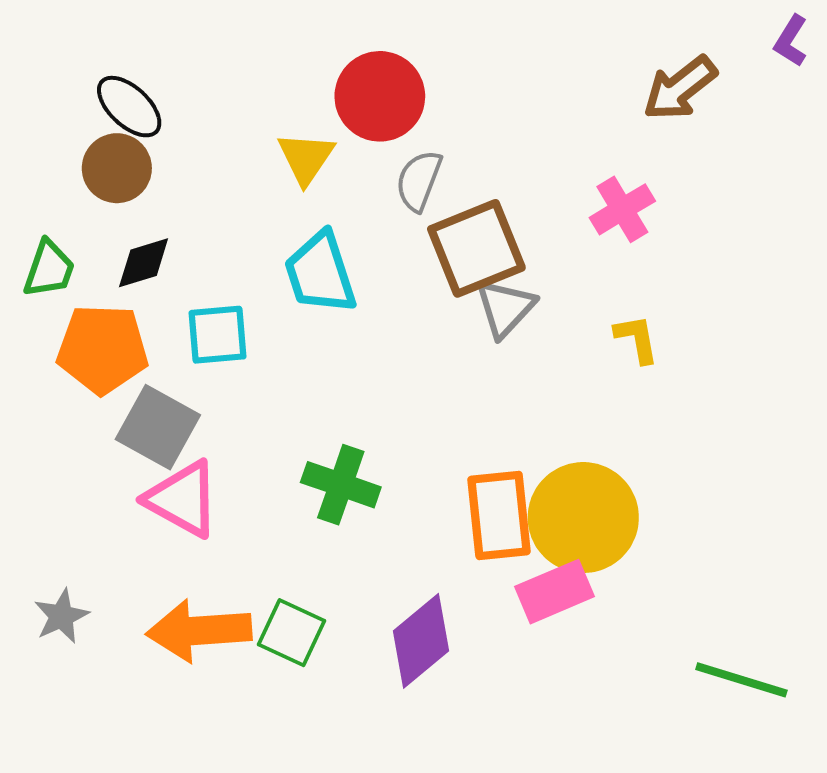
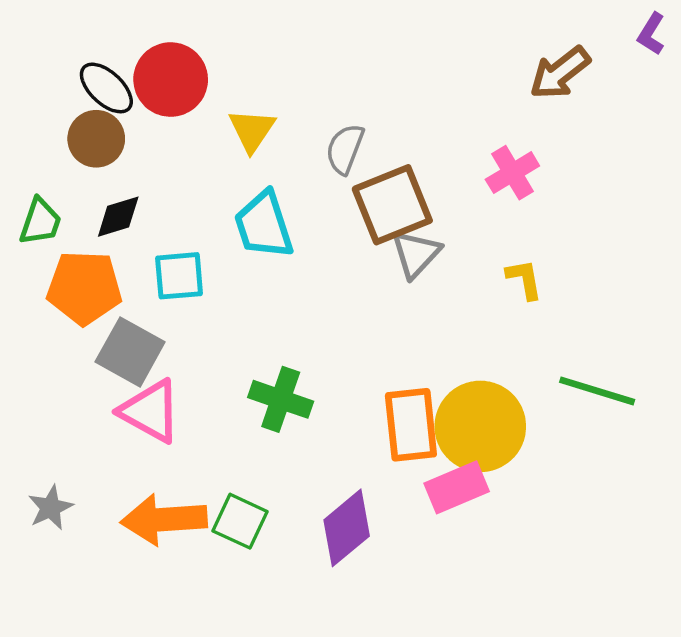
red circle: (380, 96) -> (171, 80), moved
green line: (741, 680) -> (597, 391), moved

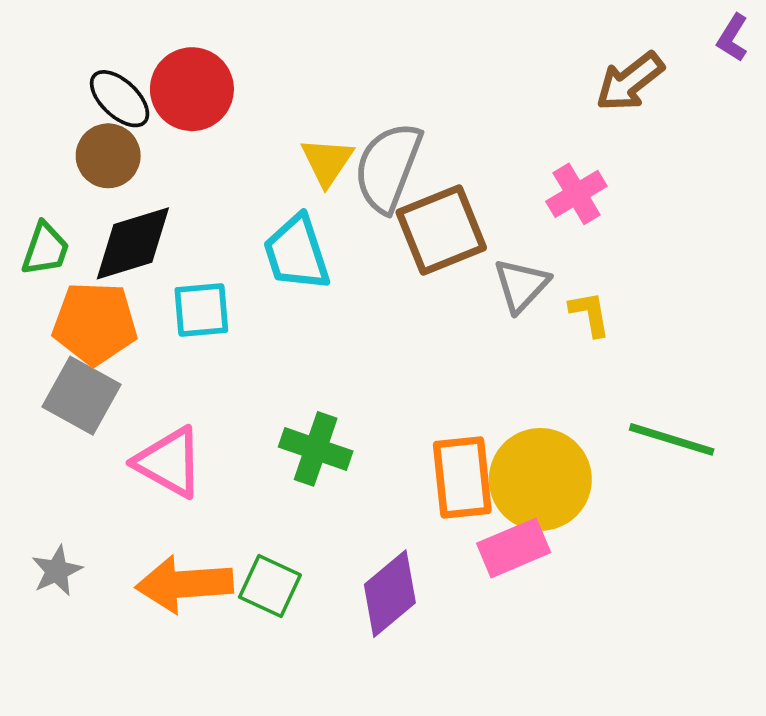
yellow triangle: (252, 130) -> (327, 162), moved
gray semicircle: (345, 149) -> (388, 167), size x1.6
black diamond: (118, 217) -> (133, 243), size x1.6
gray triangle: (416, 254) -> (521, 285), moved
gray square: (130, 352) -> (81, 396), moved

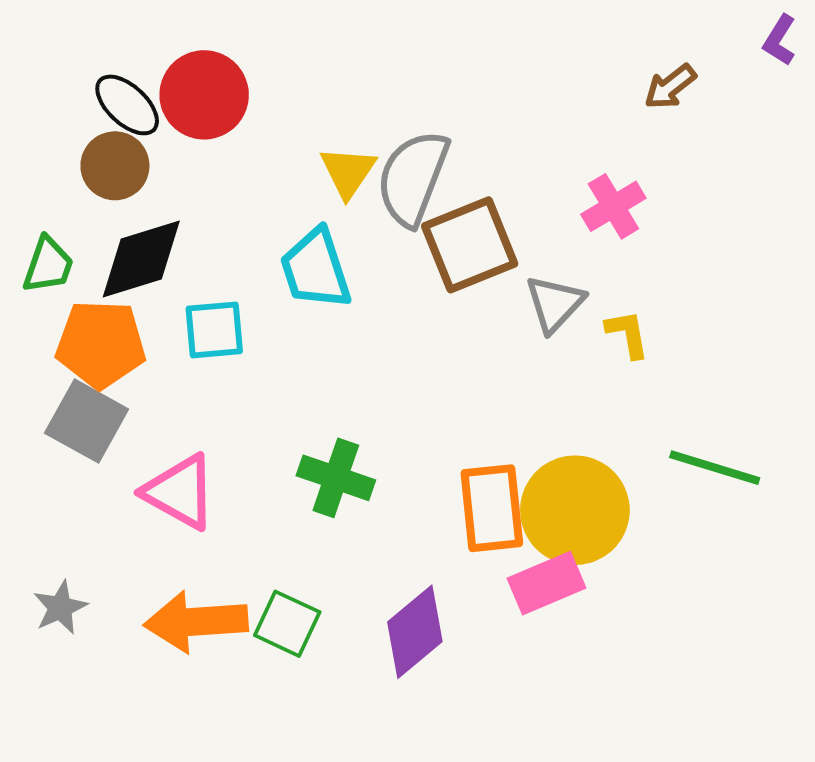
brown arrow: (630, 82) -> (670, 87), size x0.7

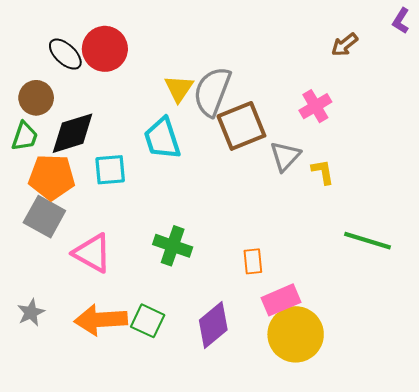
brown circle: (115, 166) -> (36, 98), moved
orange rectangle: (492, 508) -> (253, 261), size x0.6
yellow circle: (575, 510) -> (296, 334), moved

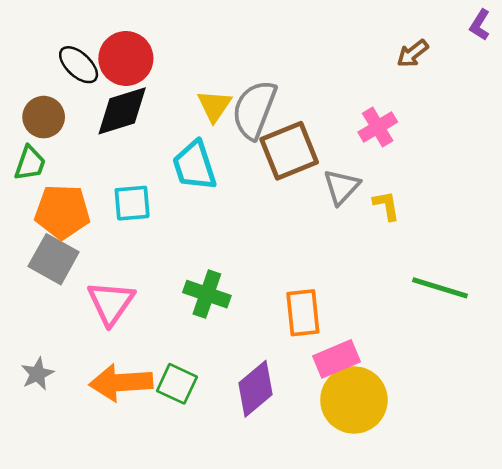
black diamond: (73, 133) -> (122, 111), moved
pink triangle: (92, 253) -> (111, 303), turned 36
orange rectangle: (253, 261) -> (303, 313), size x1.5

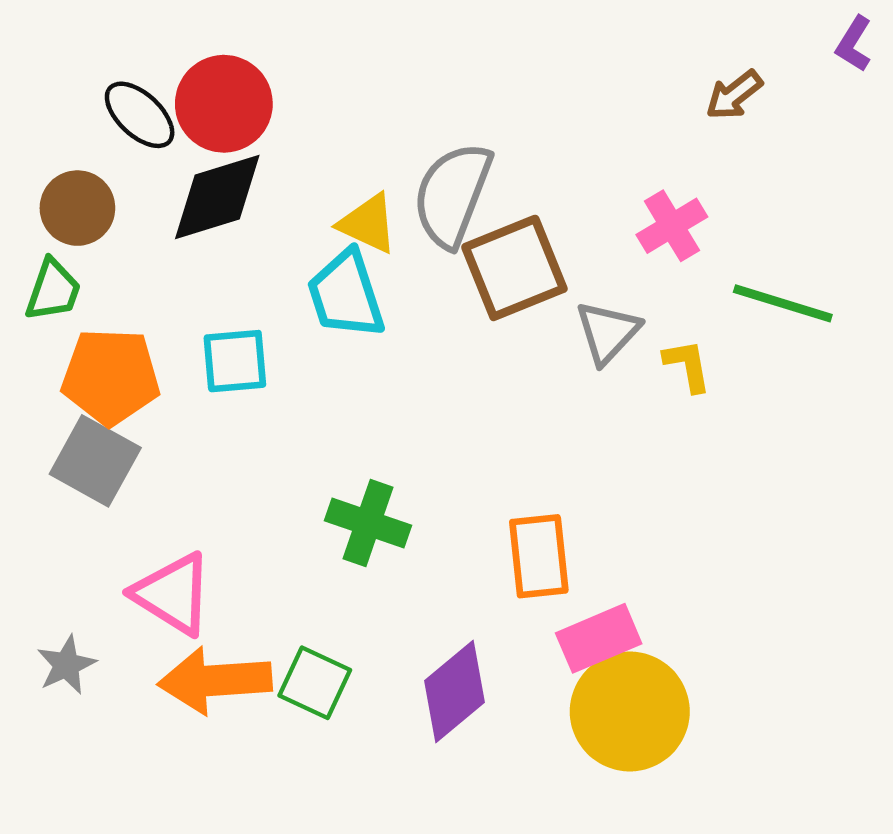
yellow triangle: (214, 106) -> (368, 224), moved, turned -39
green line: (440, 288) -> (783, 303), moved
pink triangle: (111, 303) -> (173, 594), moved, turned -33

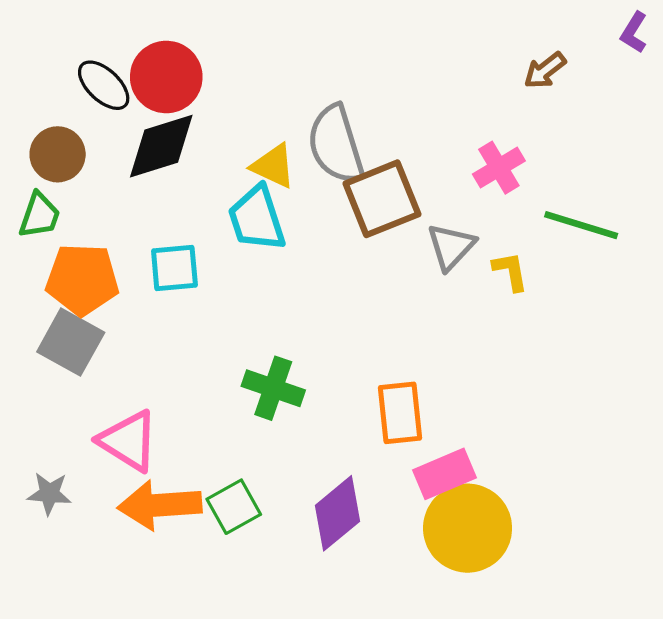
gray semicircle: (452, 195) -> (336, 144), turned -38
gray star: (66, 665) -> (49, 494), turned 30
green square: (315, 683) -> (234, 507), turned 36

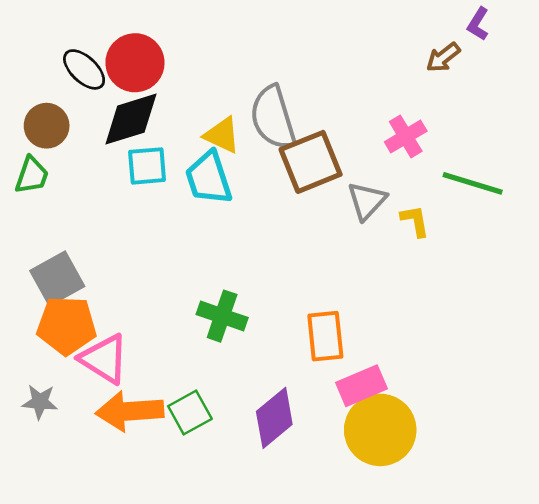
purple L-shape: (634, 33) -> (478, 24), moved
cyan square: (174, 268) -> (147, 166), moved
orange pentagon: (82, 280) -> (67, 325), moved
gray square: (71, 342) -> (57, 279), turned 32

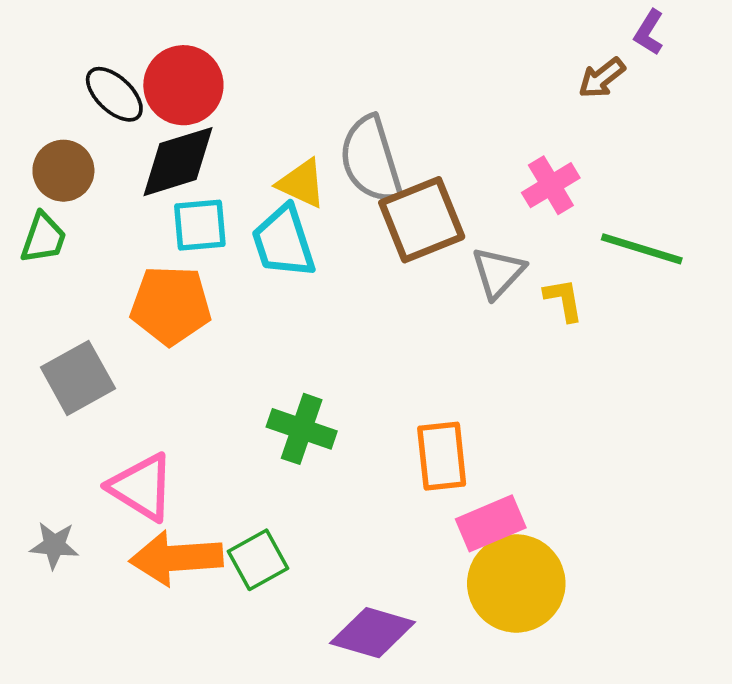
orange pentagon: (67, 325) -> (171, 305), moved
purple diamond: (274, 418) -> (373, 633), moved, turned 56

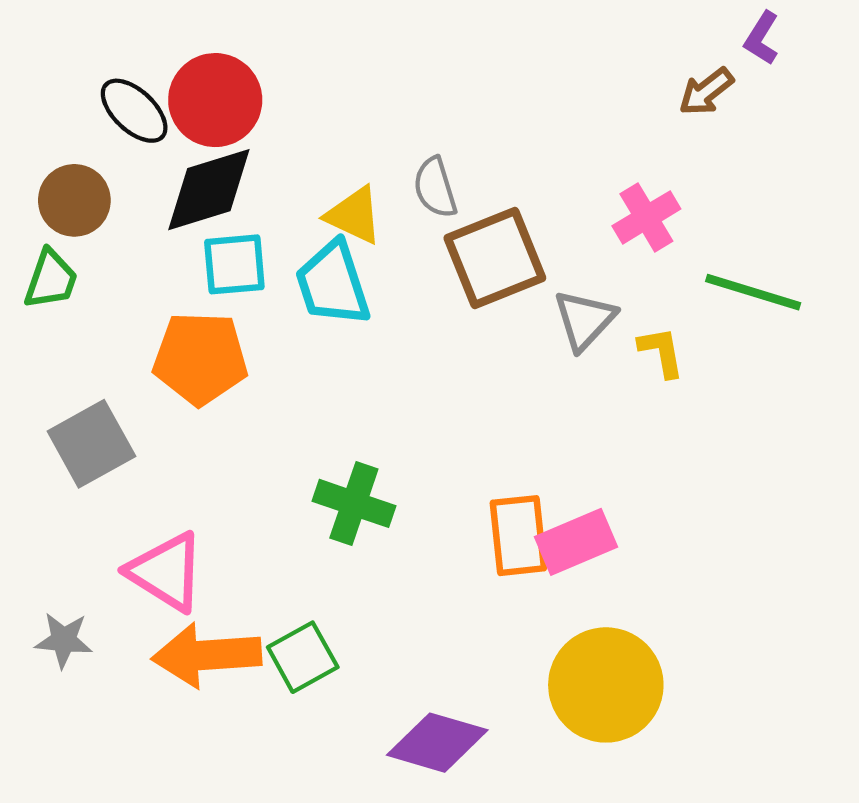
gray semicircle: (371, 160) -> (435, 188), size x0.6
pink rectangle: (491, 523) -> (576, 542), moved

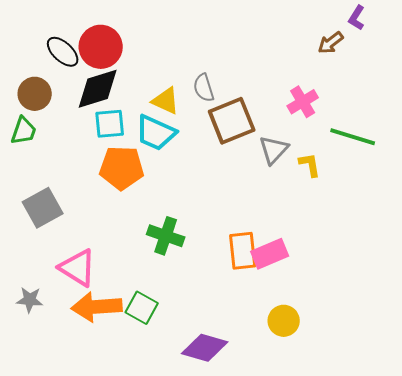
cyan trapezoid: (333, 284) -> (156, 133), turned -48
orange pentagon: (200, 358) -> (122, 168), moved
green square: (303, 657) -> (142, 308), turned -32
yellow circle: (606, 685) -> (284, 321), size x0.6

